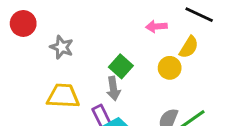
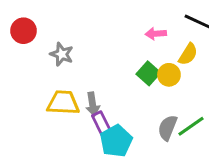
green square: (121, 66) -> (148, 73), moved
gray arrow: (113, 89) -> (93, 104), moved

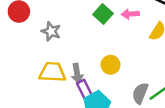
green square: (148, 73) -> (103, 14), moved
yellow circle: (169, 75) -> (111, 65), moved

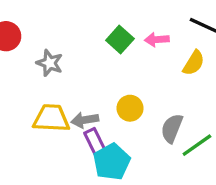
gray arrow: (77, 73) -> (85, 120), turned 90
gray semicircle: (140, 93) -> (172, 128), moved

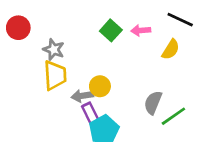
yellow circle: (130, 108) -> (100, 86), moved
yellow trapezoid: (51, 118) -> (55, 75), moved, turned 84

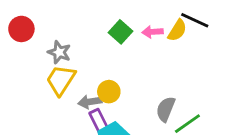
yellow semicircle: (171, 49) -> (177, 30), moved
yellow trapezoid: (55, 75) -> (61, 80), turned -144

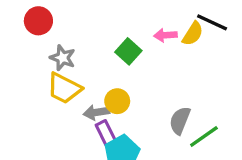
red circle: (21, 29) -> (38, 21), moved
green square: (120, 32) -> (128, 51), moved
yellow trapezoid: (61, 80) -> (64, 88), turned -96

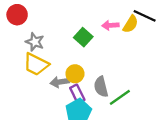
gray semicircle: (180, 120) -> (101, 87), moved, turned -36
purple rectangle: (106, 133) -> (77, 94), moved
green line: (204, 137) -> (120, 97), moved

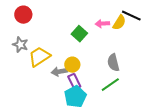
gray star: (35, 42) -> (20, 45), moved
yellow trapezoid: (36, 64) -> (39, 57), turned 120
gray semicircle: (101, 87) -> (113, 63), moved

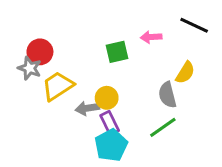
red circle: (23, 15) -> (40, 52), moved
yellow semicircle: (119, 23) -> (185, 73), moved
green square: (79, 34) -> (117, 52), turned 35

